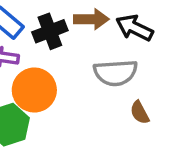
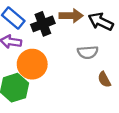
gray semicircle: (116, 73) -> (88, 52), size x0.7

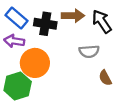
black arrow: (101, 22) -> (102, 21), turned 30
black cross: (43, 24) -> (45, 24), turned 30

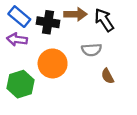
orange circle: (35, 63) -> (53, 63), moved

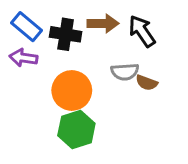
brown semicircle: (108, 76) -> (147, 83), moved, turned -42
green hexagon: (21, 84) -> (76, 129), moved

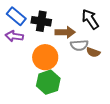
brown arrow: (103, 23) -> (65, 32), moved

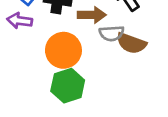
brown semicircle: (93, 52) -> (131, 43), size x1.5

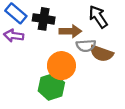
orange circle: (63, 50) -> (61, 66), moved

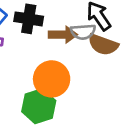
gray semicircle: (86, 46) -> (83, 32), moved
brown semicircle: (101, 53) -> (103, 45), moved

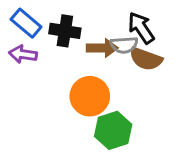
green hexagon: (39, 106) -> (113, 130), moved

